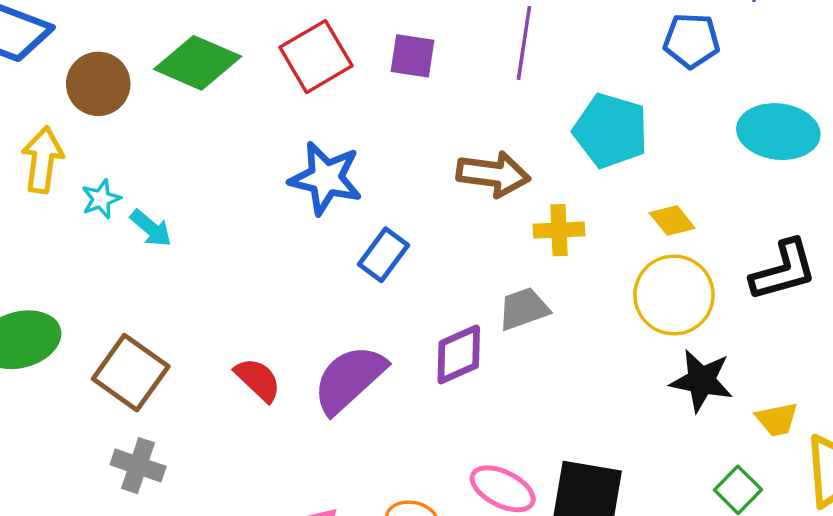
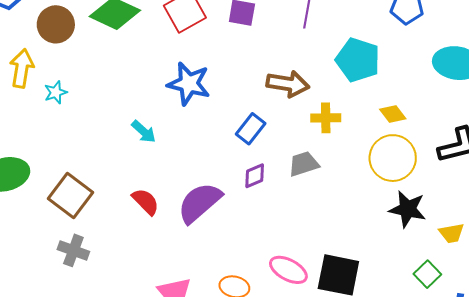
cyan arrow: (151, 228) -> (144, 132), moved
blue rectangle: (383, 255) -> (251, 129), moved
purple diamond: (459, 354) -> (255, 176), moved, size x0.7

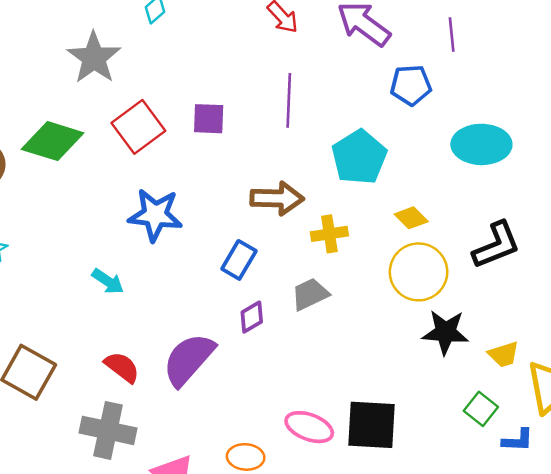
cyan pentagon: (358, 60) -> (359, 157), turned 30
gray cross: (73, 250) -> (108, 430), moved, size x1.4

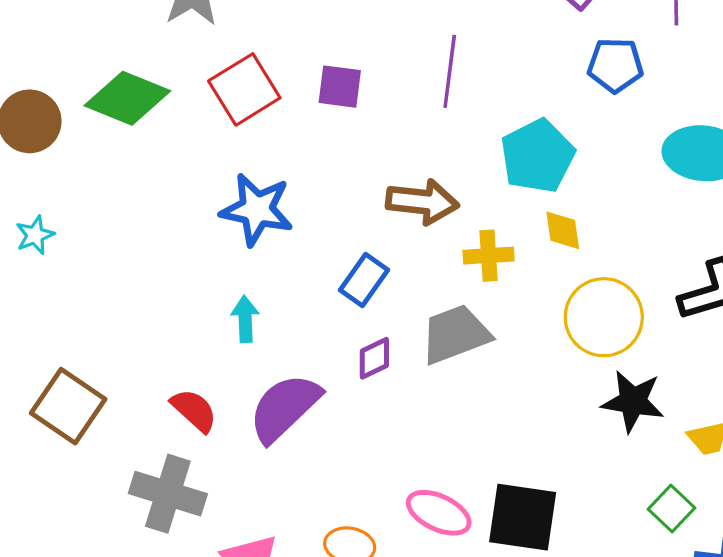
yellow diamond: (411, 218) -> (563, 230), moved, turned 32
cyan arrow: (108, 281) -> (245, 319), moved, turned -132
gray trapezoid: (310, 294) -> (455, 334), size x1.4

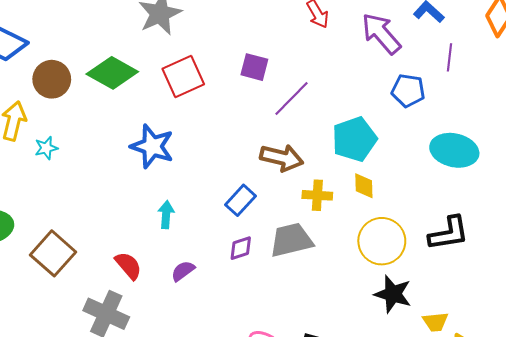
purple line: (450, 71) -> (291, 99), moved, turned 30
purple square: (340, 87) -> (254, 67), moved
blue star: (257, 210) -> (152, 146), moved
purple semicircle: (284, 408) -> (183, 271), size x0.5

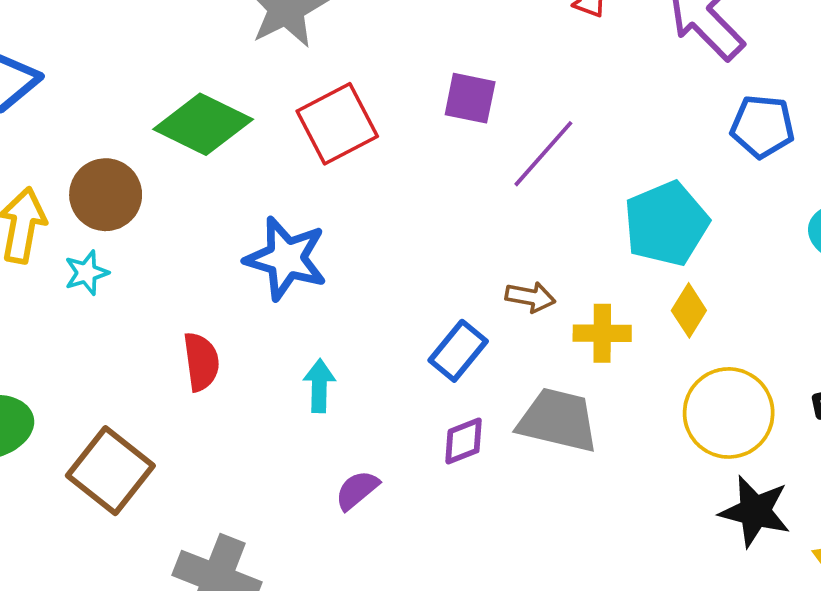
brown circle: (52, 79) -> (106, 195), moved
brown arrow: (282, 158) -> (530, 297), moved, size x0.6
yellow diamond: (364, 186) -> (689, 310), turned 36
gray trapezoid: (291, 240) -> (558, 420), turned 30
red semicircle: (128, 266) -> (201, 362), moved, turned 36

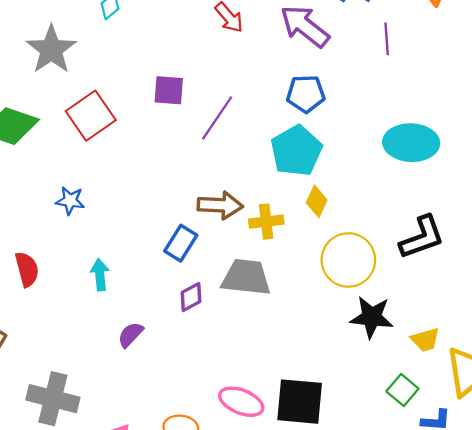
blue pentagon: (762, 126) -> (306, 94), moved
blue star: (286, 258) -> (70, 201), size x0.6
brown arrow: (530, 297) -> (220, 205), size x1.5

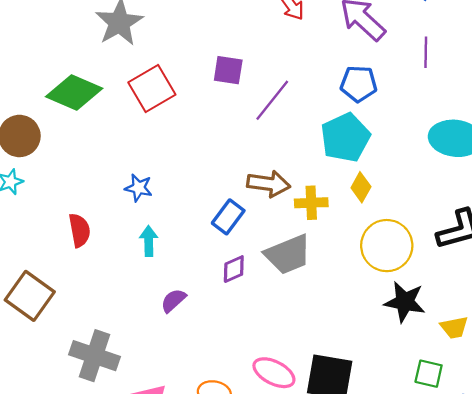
purple line: (387, 39) -> (426, 52), moved
blue star: (70, 201) -> (139, 188), moved
gray trapezoid: (246, 277) -> (288, 254), turned 147
green square: (402, 390) -> (429, 374), turned -32

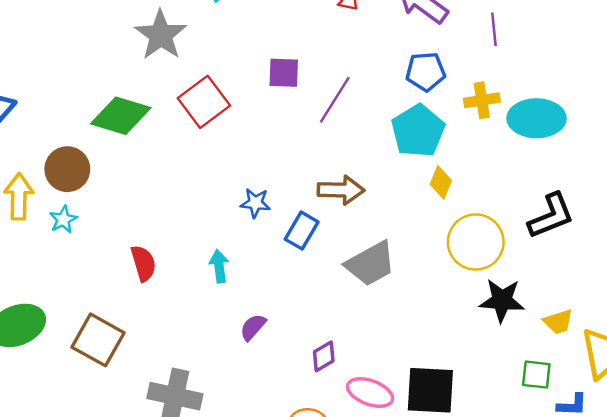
blue star: (139, 188) -> (255, 203), moved
yellow cross: (311, 203) -> (482, 100), moved
purple diamond: (234, 269) -> (324, 356), moved

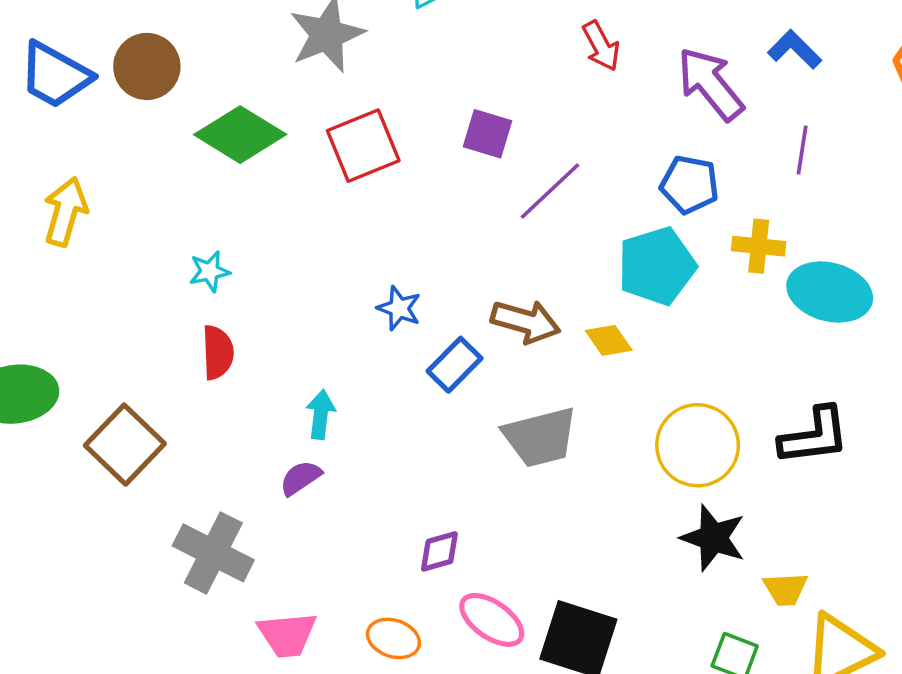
brown circle: (67, 169) -> (147, 66), moved
yellow diamond: (441, 182) -> (609, 340), moved, turned -72
cyan star: (63, 220) -> (210, 271), moved
cyan arrow: (219, 266) -> (321, 415), moved
purple semicircle: (253, 327) -> (301, 478), moved

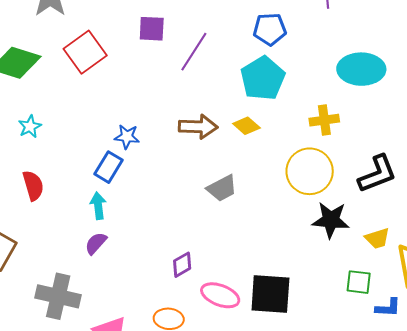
yellow cross: (759, 246) -> (324, 120), moved
cyan star: (210, 271) -> (30, 127), moved
blue rectangle: (455, 365) -> (108, 167), moved
black L-shape: (814, 436) -> (377, 174), moved
gray trapezoid: (540, 437) -> (222, 188), size x0.7

